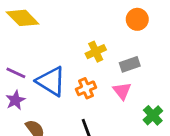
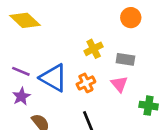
gray rectangle: (130, 64) -> (125, 59), turned 30
green cross: (153, 115) -> (149, 106), turned -36

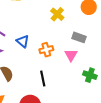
yellow cross: (94, 49) -> (57, 14), moved, turned -32
blue triangle: (53, 78) -> (23, 41), size x0.6

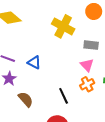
yellow cross: (57, 14) -> (63, 26), size x1.5
orange cross: (46, 50) -> (87, 84), moved

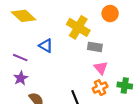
gray rectangle: (91, 45) -> (95, 47), moved
blue triangle: (34, 62) -> (46, 46), moved

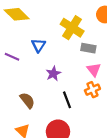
blue triangle: (46, 46) -> (38, 45), turned 32
purple star: (21, 78) -> (53, 74), moved

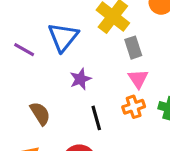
blue triangle: (38, 45) -> (63, 37), size x1.5
gray rectangle: (88, 48) -> (133, 48), turned 56

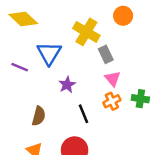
brown semicircle: (40, 114) -> (39, 116), turned 54

